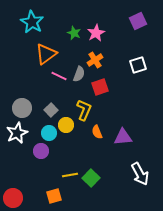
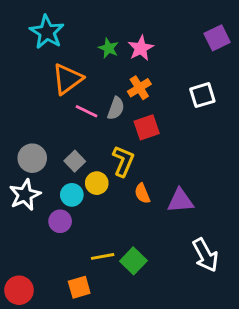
purple square: (138, 21) -> (217, 38), moved

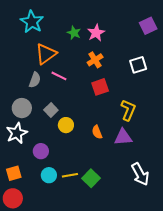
gray semicircle: (116, 108) -> (35, 80), moved
yellow L-shape: (123, 161) -> (128, 110), moved
cyan circle: (72, 195) -> (49, 175), moved
orange square: (79, 287) -> (14, 173), moved

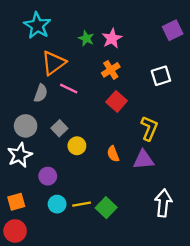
red square: (100, 87) -> (117, 101), turned -30
white arrow: (140, 174) -> (163, 203), turned -145

